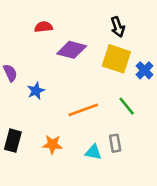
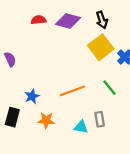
purple diamond: (72, 50) -> (68, 21), moved
yellow square: (116, 59) -> (101, 47), turned 35
blue star: (36, 91) -> (32, 96), moved

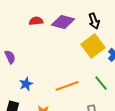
blue star: (32, 96) -> (26, 84), moved

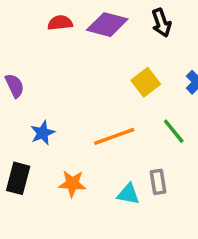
yellow square: (93, 46) -> (146, 82), moved, size x0.7

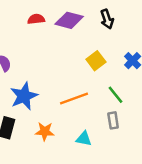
blue star: (43, 133) -> (24, 96), size x1.6
gray rectangle: (158, 182) -> (113, 120), moved

